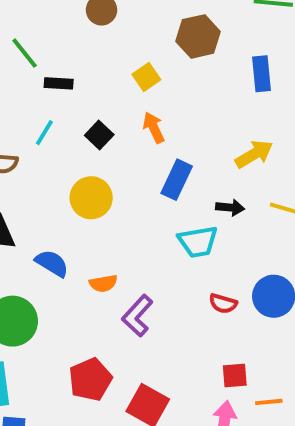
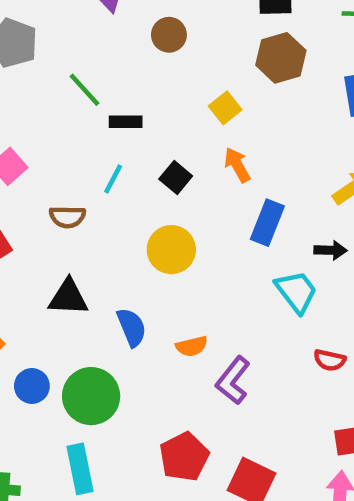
cyan trapezoid: (198, 242) -> (296, 292), turned -114
blue semicircle: (52, 263) -> (132, 327), turned 40

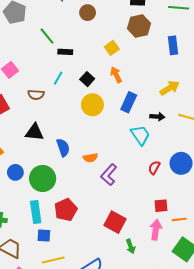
yellow circle: (171, 250) -> (92, 105), moved
red semicircle: (330, 360) -> (154, 168), turned 104
red pentagon: (184, 457) -> (66, 210), moved

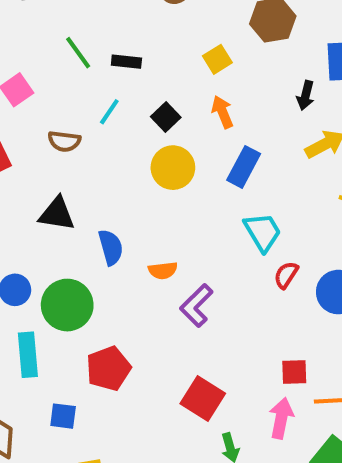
green line: (47, 36) -> (78, 53), moved
black arrow: (157, 117) -> (306, 95), moved, turned 96
red semicircle: (154, 168) -> (286, 275), moved
cyan rectangle: (36, 212) -> (28, 355), moved

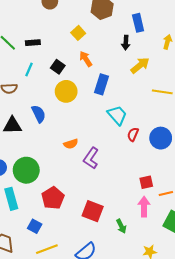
blue semicircle: (111, 247) -> (39, 114), moved
red square: (203, 399) -> (93, 211), moved
blue square: (63, 416) -> (35, 226), turned 32

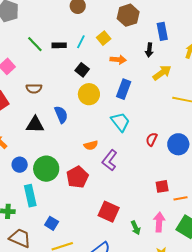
orange arrow: (86, 59) -> (118, 60), moved, turned 126
cyan line: (29, 69) -> (81, 42), moved
cyan trapezoid: (117, 115) -> (120, 122), moved
red pentagon: (53, 198) -> (77, 177), moved
pink arrow: (144, 207) -> (159, 222), moved

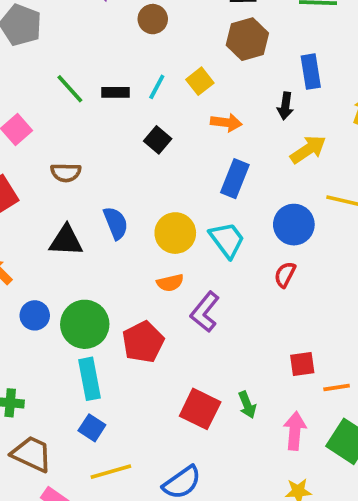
yellow circle: (89, 94) -> (175, 233), moved
blue circle: (178, 144) -> (294, 225), moved
cyan rectangle: (30, 196) -> (90, 379), moved
green arrow: (136, 228) -> (247, 405), moved

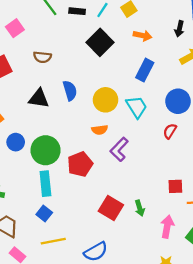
black square: (158, 140) -> (100, 42), size x1.6

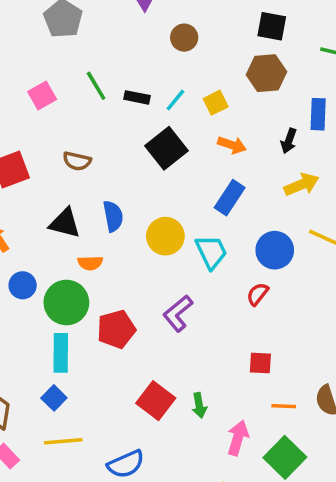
pink square: (15, 28) -> (42, 96), moved
orange semicircle: (100, 130) -> (90, 263), moved
red square: (175, 186) -> (260, 363), moved

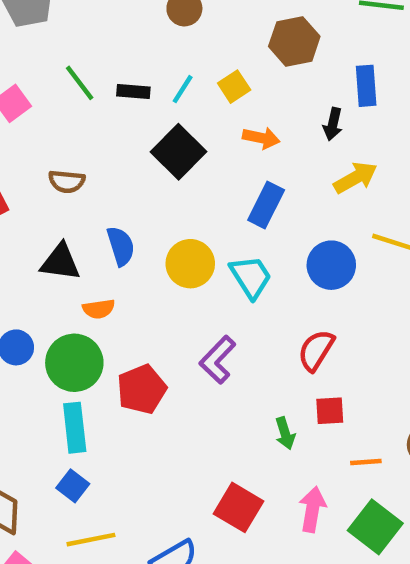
red semicircle: (258, 294) -> (316, 350), moved, size x1.4
red square: (156, 401) -> (239, 507), moved
green arrow: (199, 405) -> (285, 433), moved

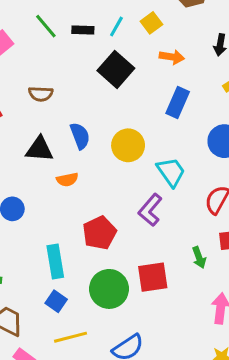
cyan trapezoid: (251, 277) -> (171, 172), moved
green circle: (74, 363) -> (109, 289), moved
red square: (239, 507) -> (153, 277), moved, turned -36

